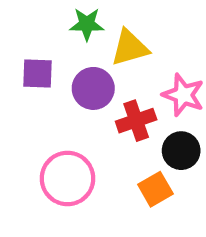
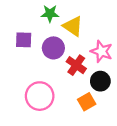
yellow triangle: (130, 48) -> (73, 26), turned 50
red cross: (136, 121) -> (76, 65), turned -36

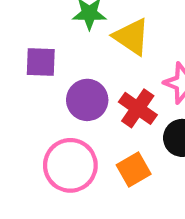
purple circle: (53, 48) -> (87, 100), moved
orange square: (87, 102) -> (134, 170), moved

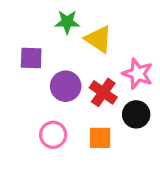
pink circle: (70, 165) -> (53, 135), size x0.7
orange square: (134, 170) -> (100, 138), turned 30

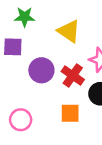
green star: (67, 22) -> (25, 17), moved
pink circle: (53, 135) -> (21, 120), moved

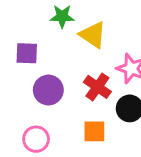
green star: (25, 17) -> (62, 16), moved
purple circle: (41, 70) -> (48, 90), moved

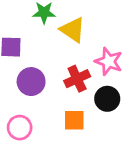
red cross: (97, 87) -> (77, 79), turned 30

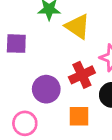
purple circle: (31, 82) -> (46, 89), moved

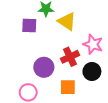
purple square: (16, 44) -> (29, 26), moved

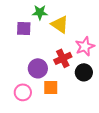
pink star: (93, 44) -> (85, 46), turned 30
orange square: (68, 87) -> (51, 87), moved

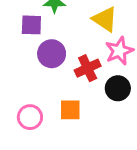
yellow triangle: (60, 24) -> (105, 19), moved
purple circle: (38, 68) -> (52, 54), moved

